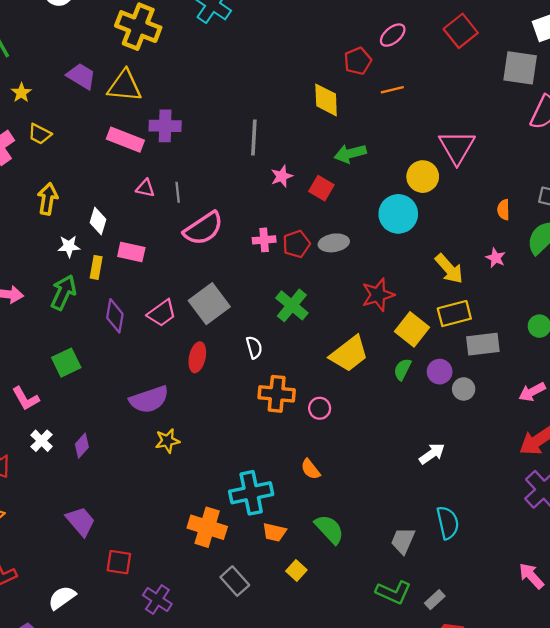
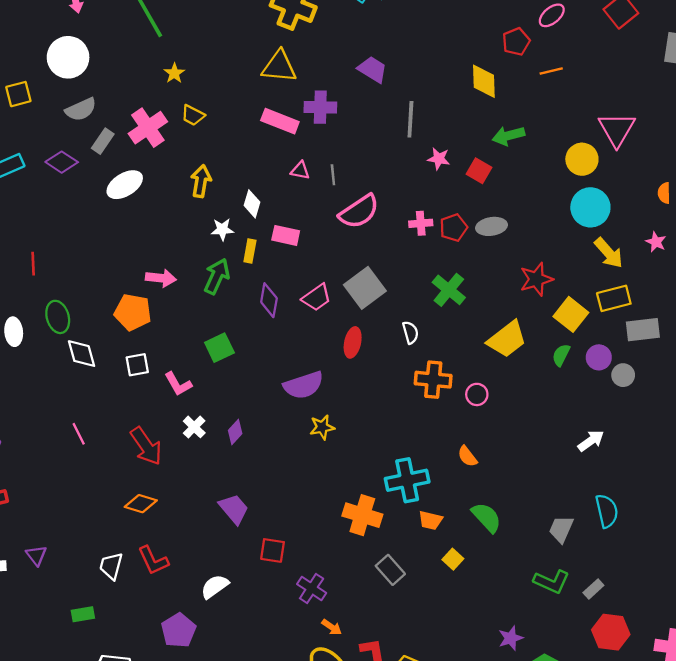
purple trapezoid: (81, 76) -> (372, 69), moved
pink star: (282, 176) -> (439, 159), turned 30
cyan circle: (398, 214) -> (590, 207), moved

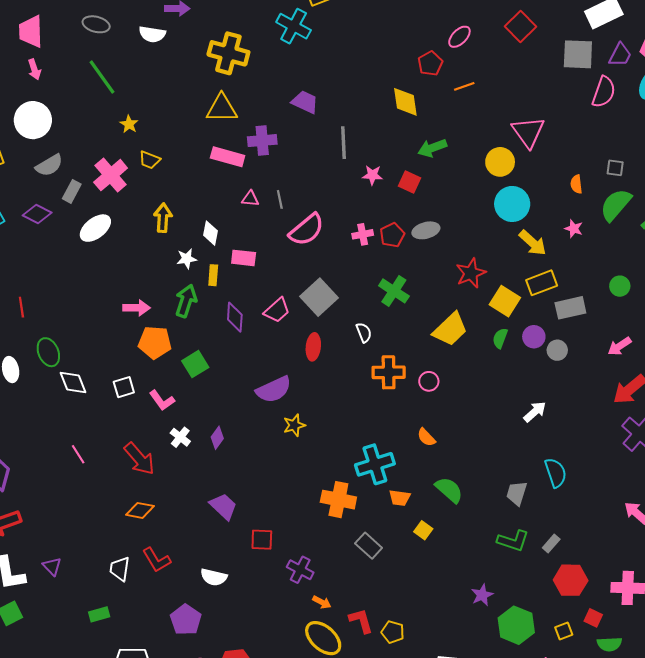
orange pentagon: (133, 312) -> (155, 342), moved
white semicircle: (215, 586) -> (214, 577), turned -125

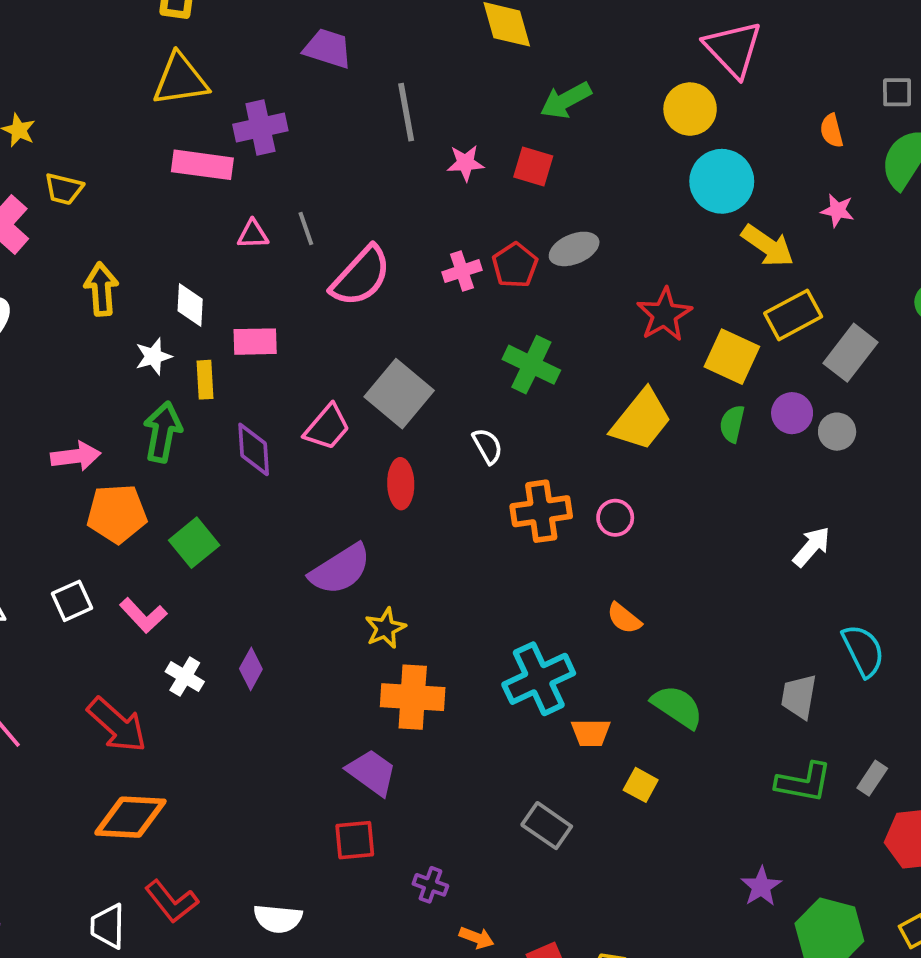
gray rectangle: (570, 308) -> (851, 353), turned -32
orange cross: (338, 500) -> (413, 697), moved
purple trapezoid: (223, 506) -> (372, 772), moved
orange diamond: (140, 510) -> (130, 817), size x1.4
purple cross: (300, 570) -> (430, 885), size x0.7

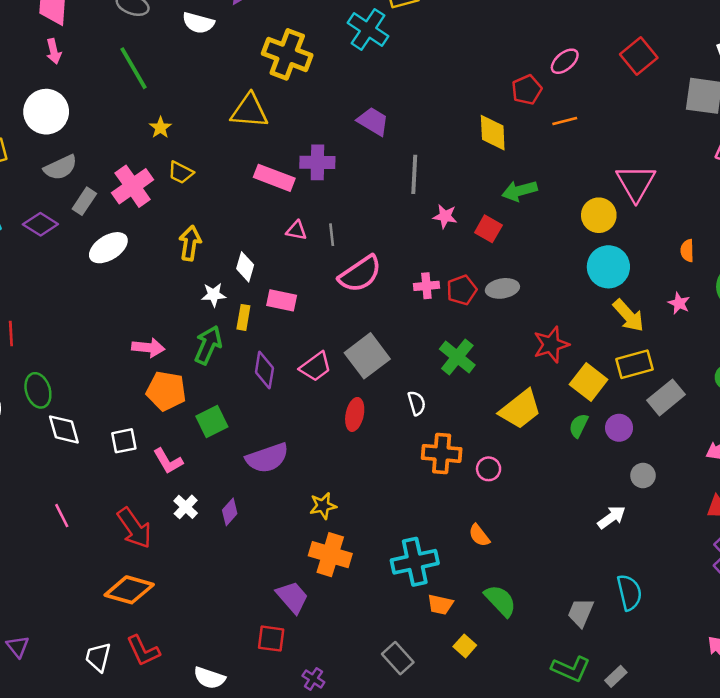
yellow triangle: (180, 80) -> (249, 111), moved
gray circle: (837, 432) -> (643, 475), moved
purple semicircle: (340, 569) -> (267, 458), moved

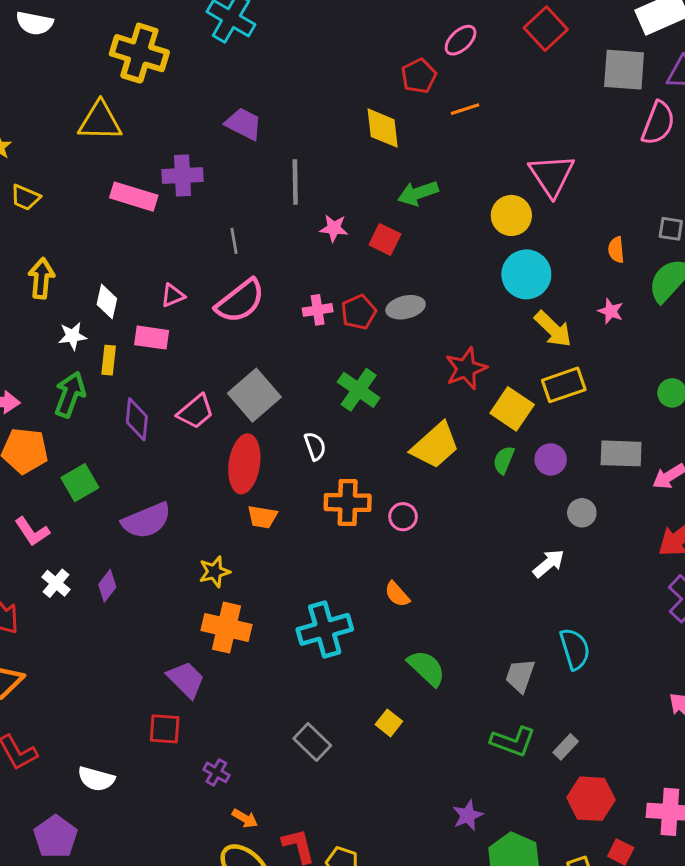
pink triangle: (296, 230) -> (173, 295), moved, turned -30
gray line: (332, 235) -> (234, 241), moved
gray rectangle: (666, 397) -> (621, 453), moved, turned 45
red ellipse: (355, 414) -> (244, 464), size x1.5
orange trapezoid: (440, 605) -> (262, 517), moved

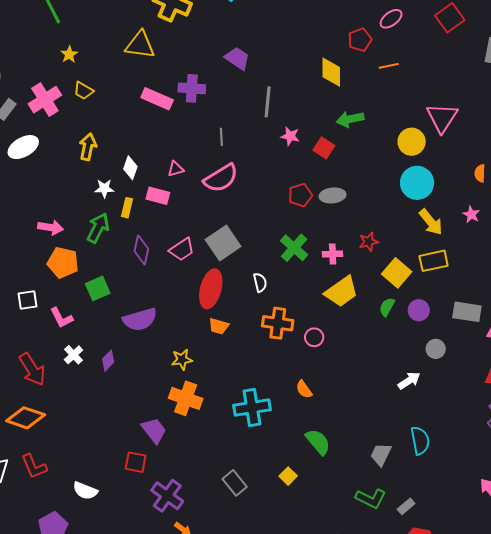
pink cross: (318, 310) -> (333, 254), moved
red star: (466, 368) -> (369, 242), size x0.7
purple cross: (216, 772) -> (167, 496), size x1.8

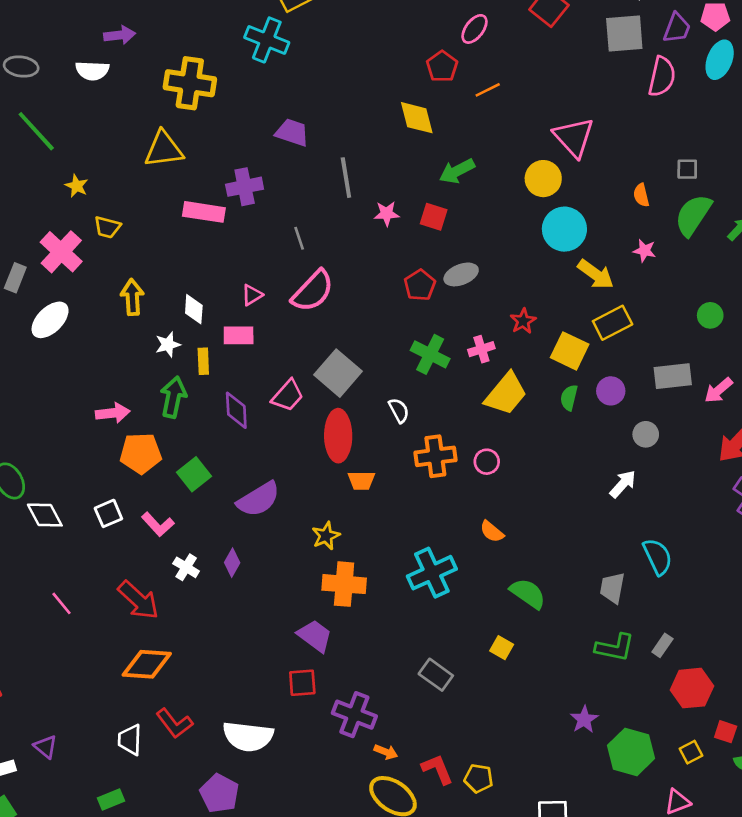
white semicircle: (85, 491) -> (248, 736), size x1.5

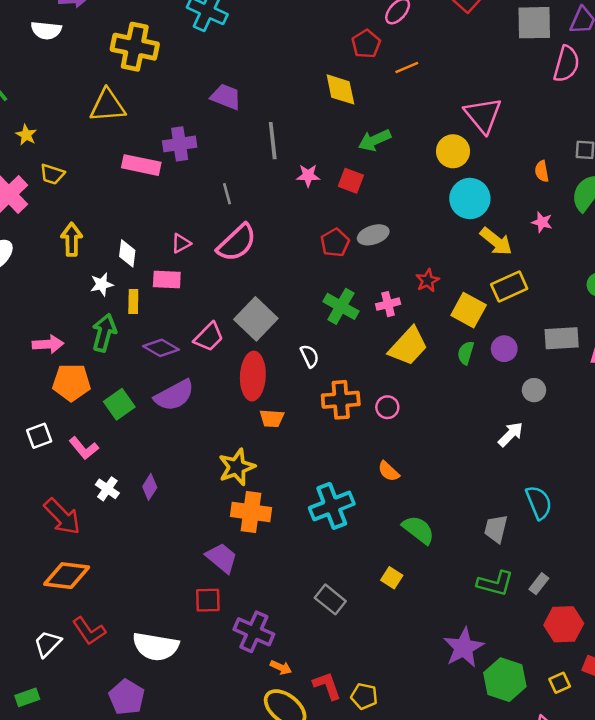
purple diamond: (236, 410) -> (161, 348), turned -60
purple semicircle: (259, 499) -> (174, 395), moved
yellow star: (326, 536) -> (237, 467), size x1.4
purple star: (584, 719) -> (464, 648), size x1.6
white trapezoid: (130, 740) -> (47, 644), turned 40

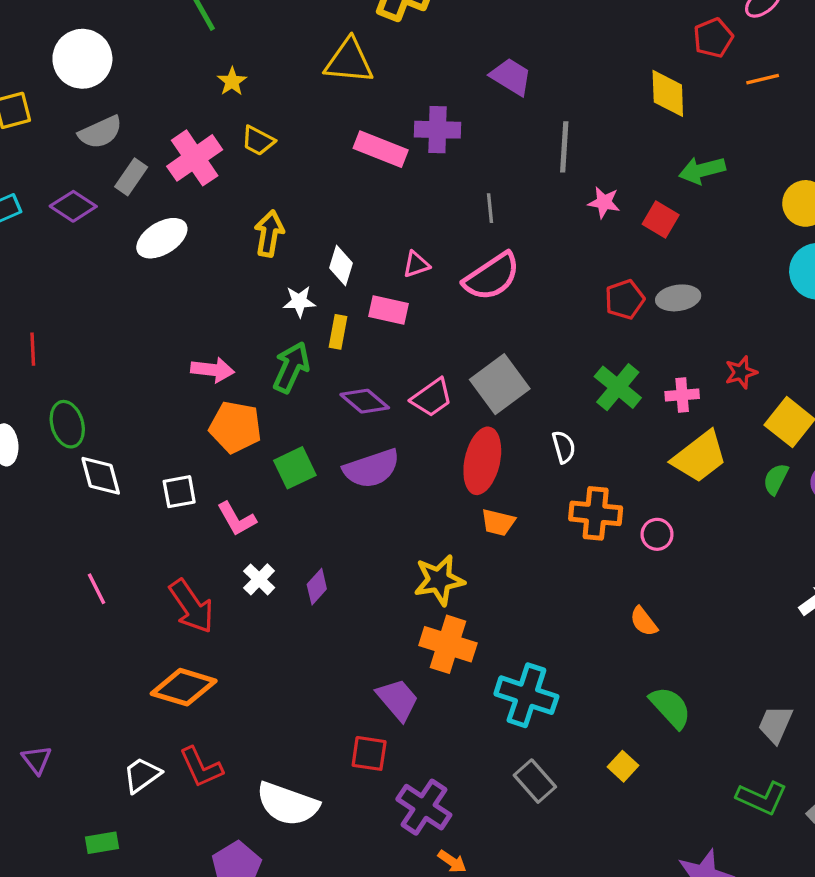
cyan cross: (332, 506) -> (526, 695), moved, turned 30

